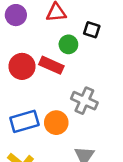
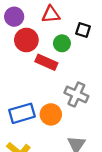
red circle: (22, 66) -> (26, 40), moved

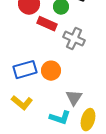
gray cross: (76, 94) -> (74, 39), moved

